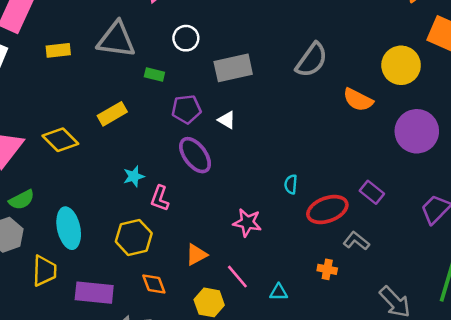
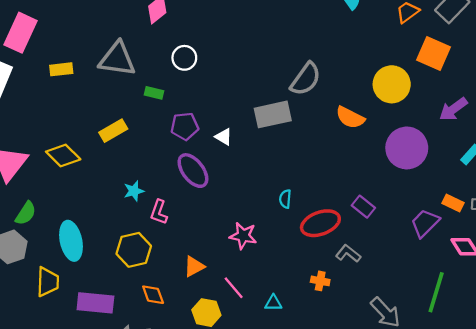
gray rectangle: (233, 68) -> (273, 114), moved
green semicircle: (22, 200) -> (26, 213), turned -30

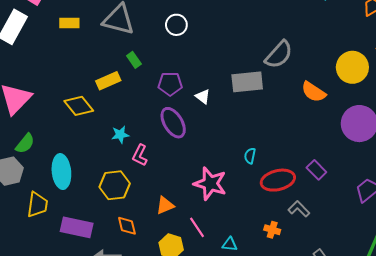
green rectangle: (154, 93) -> (134, 60), moved, turned 35
yellow diamond: (63, 156) -> (79, 106), moved
pink star: (243, 236) -> (210, 184), size x1.4

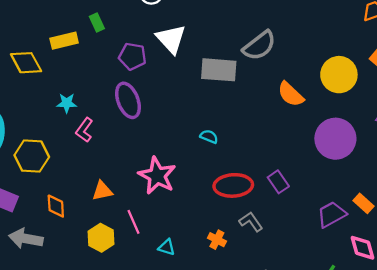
white triangle: (203, 96) -> (171, 39), moved, size x1.8
cyan semicircle: (250, 156) -> (209, 137), moved, turned 91
yellow hexagon: (115, 185) -> (32, 156), moved

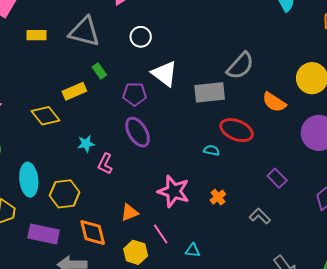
red ellipse: (233, 185) -> (237, 130), moved, turned 36
orange diamond: (56, 206) -> (93, 232), size x1.4
orange cross: (217, 240) -> (218, 197), moved, turned 35

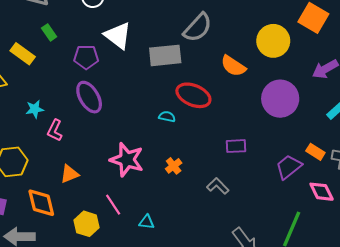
yellow rectangle: (74, 91) -> (23, 54), turned 60
purple rectangle: (277, 178) -> (236, 146), turned -48
orange triangle: (130, 213) -> (69, 174), moved

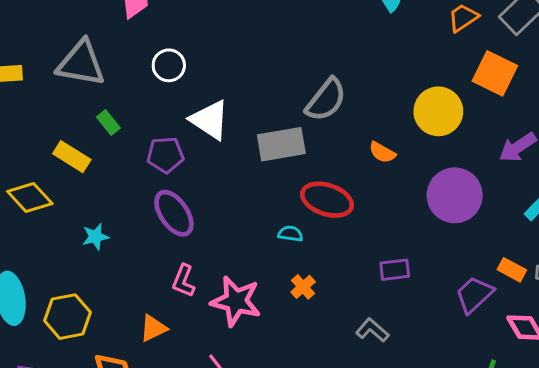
orange semicircle: (233, 66) -> (382, 152), size x0.7
pink L-shape: (55, 130) -> (184, 281), moved
orange cross: (174, 166) -> (303, 287), moved

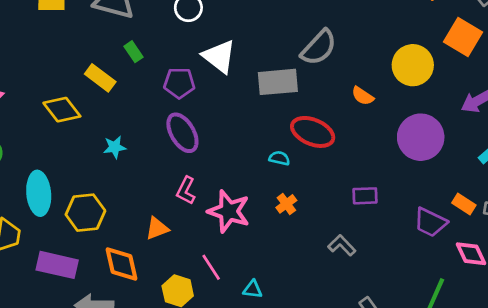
purple trapezoid: (474, 295) -> (430, 222), turned -116

